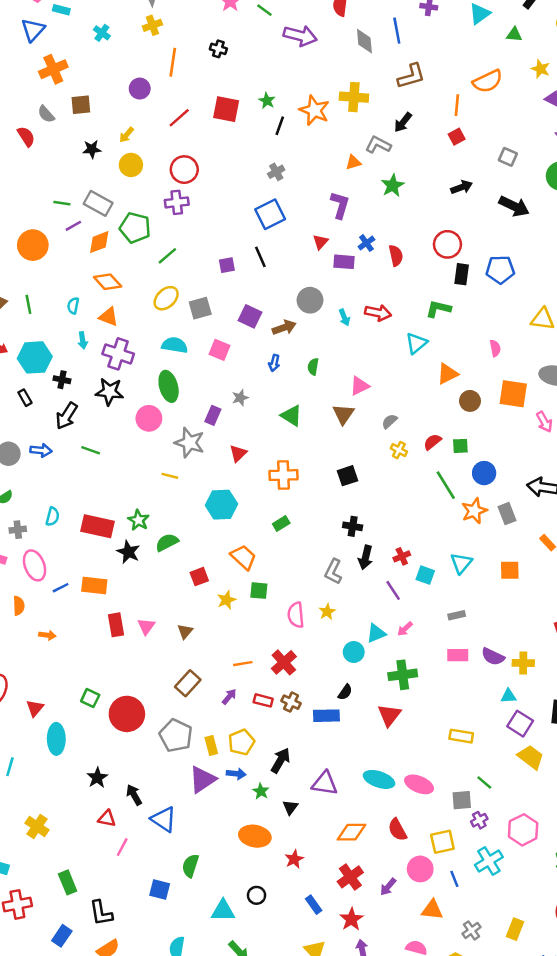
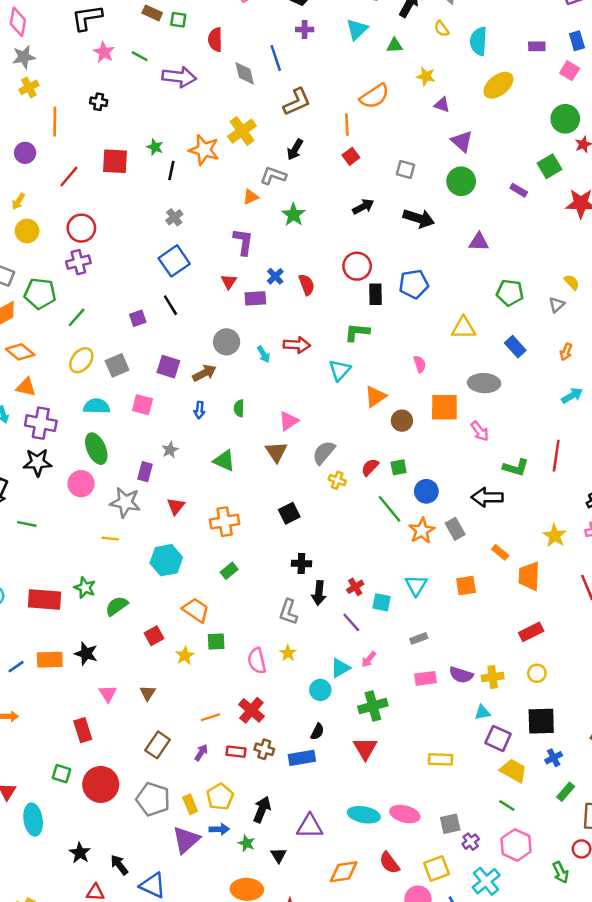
yellow cross: (354, 97) -> (242, 131), turned -32
gray semicircle: (390, 421) -> (324, 453), size x1.5
black star: (128, 552) -> (86, 654), moved
red rectangle: (116, 625) -> (83, 730), moved
green line: (484, 783) -> (507, 805), moved

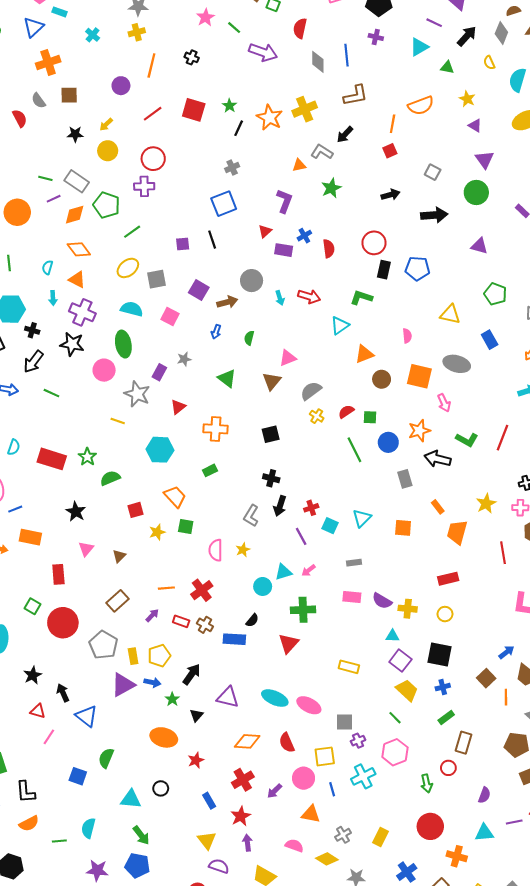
black arrow: (419, 218) -> (434, 215), turned -35
orange star: (422, 531) -> (419, 431), moved
orange rectangle: (50, 660) -> (30, 537), moved

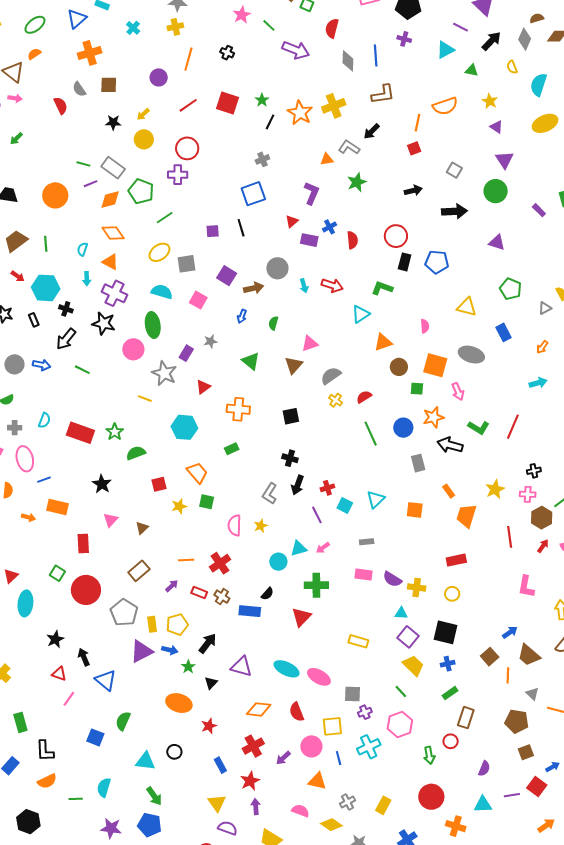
green square: (370, 417) -> (417, 389), moved

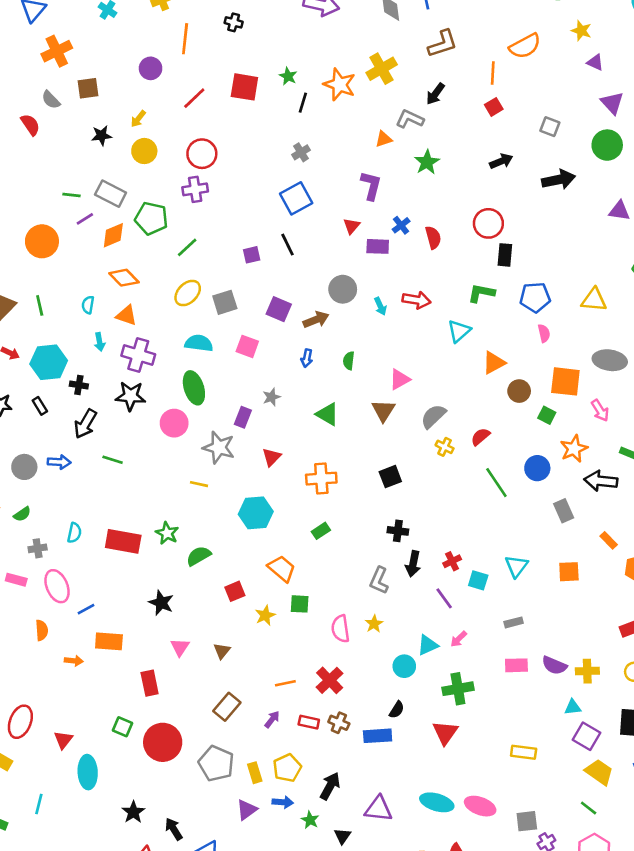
blue pentagon: (437, 262) -> (535, 297), moved
green square: (417, 389) -> (547, 415), turned 32
purple triangle: (142, 651) -> (247, 810), size x0.7

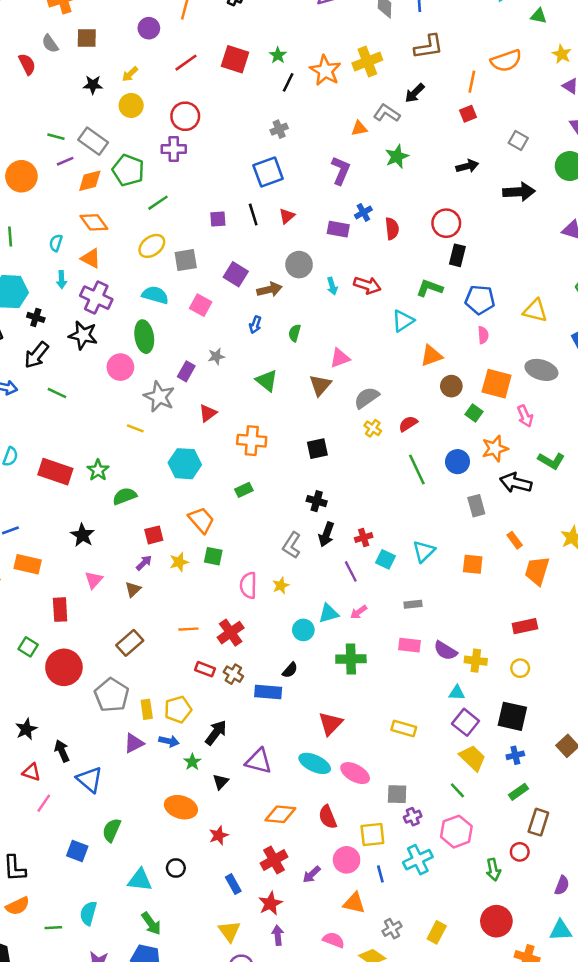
red triangle: (352, 226) -> (287, 216), moved
purple arrow: (272, 719) -> (144, 563), moved
red triangle: (445, 733) -> (330, 723), moved

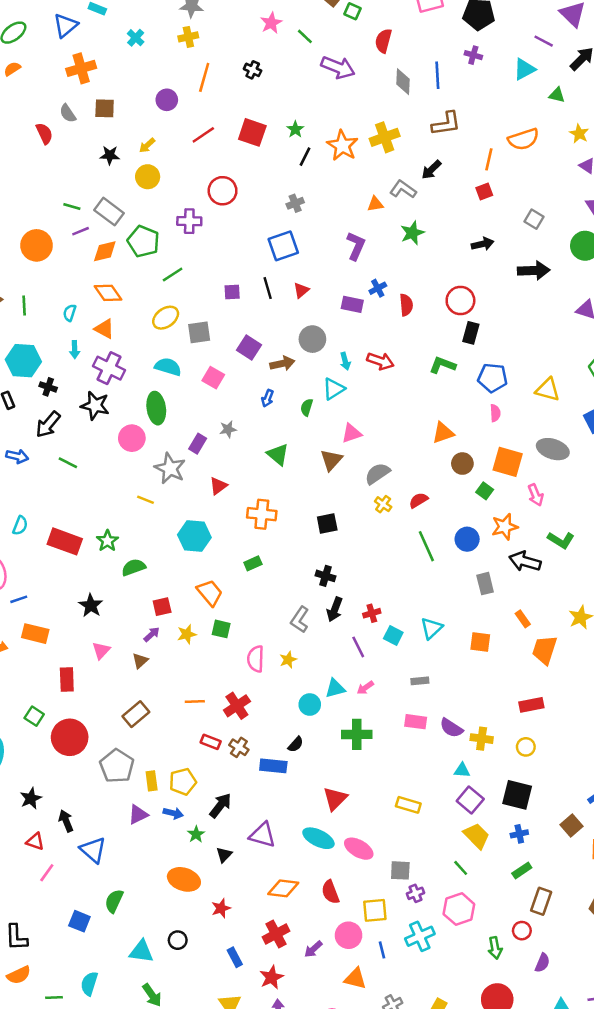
red circle: (185, 116) -> (223, 191), moved
cyan triangle: (403, 321) -> (334, 389), moved
purple semicircle: (562, 885) -> (542, 963), moved

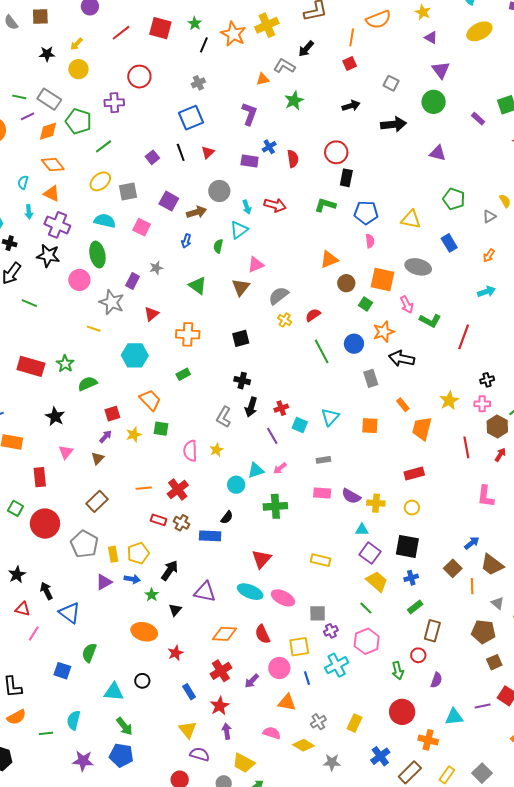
purple square: (232, 292) -> (152, 157), turned -32
green L-shape: (561, 540) -> (430, 321), moved

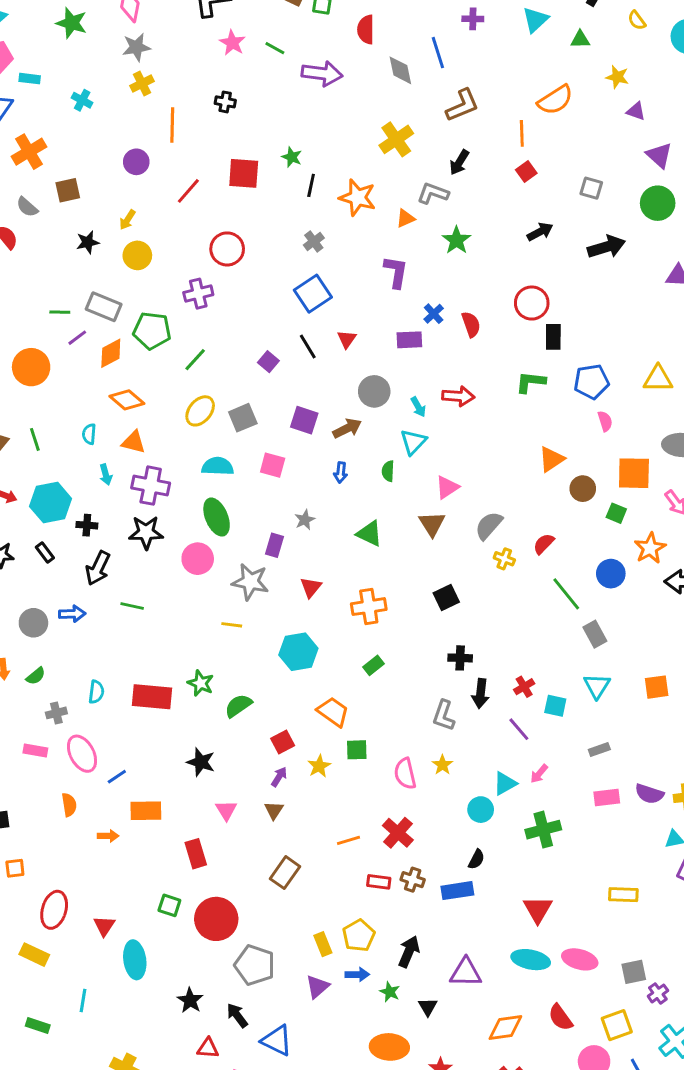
orange star: (233, 34) -> (358, 197), moved
gray rectangle: (371, 378) -> (595, 634), moved
gray pentagon: (84, 544) -> (255, 965), moved

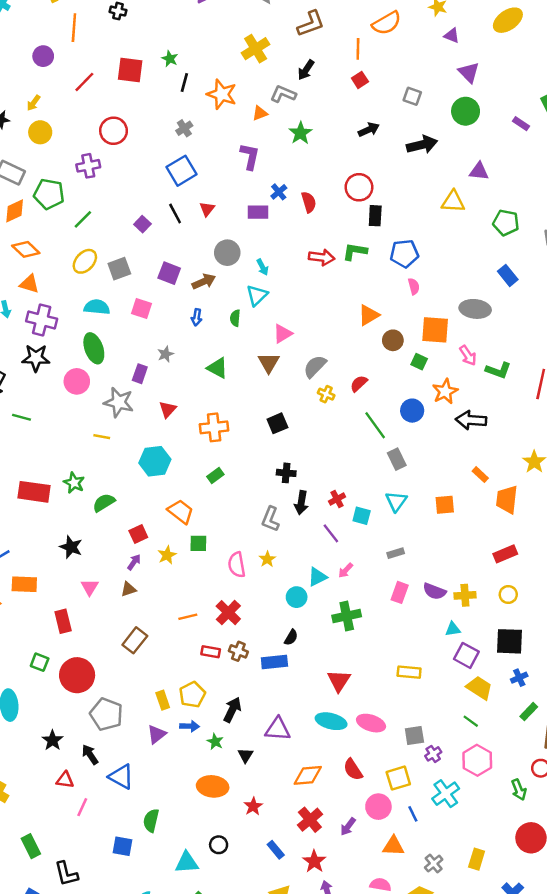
yellow triangle: (658, 379) -> (453, 202), moved
red arrow: (458, 396) -> (322, 257), moved
pink rectangle: (607, 797) -> (400, 592), turned -66
brown triangle: (274, 810) -> (128, 589), turned 35

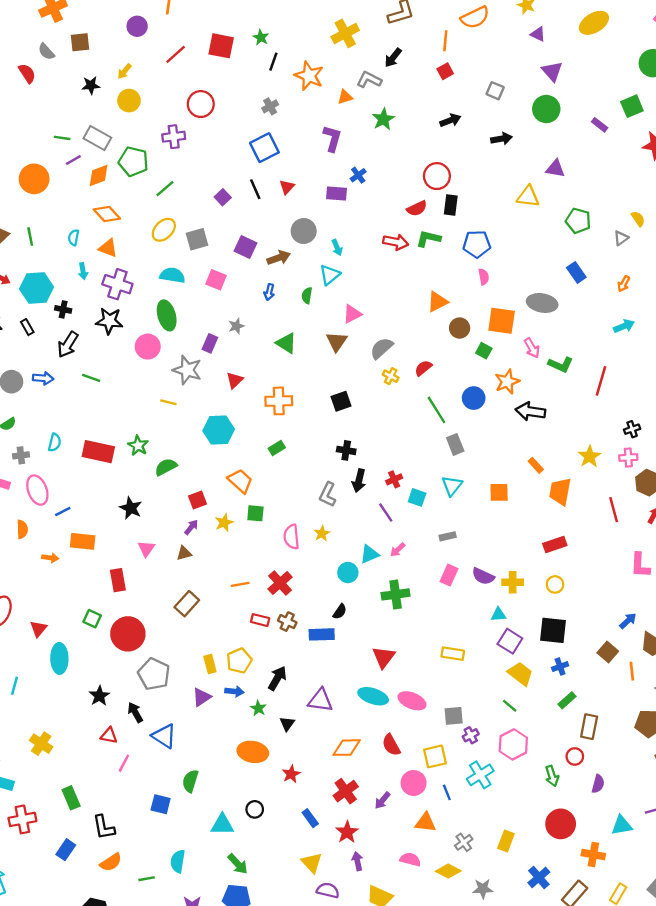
black arrow: (422, 145) -> (501, 139), size x0.7
red semicircle: (309, 202) -> (417, 208), moved, turned 78

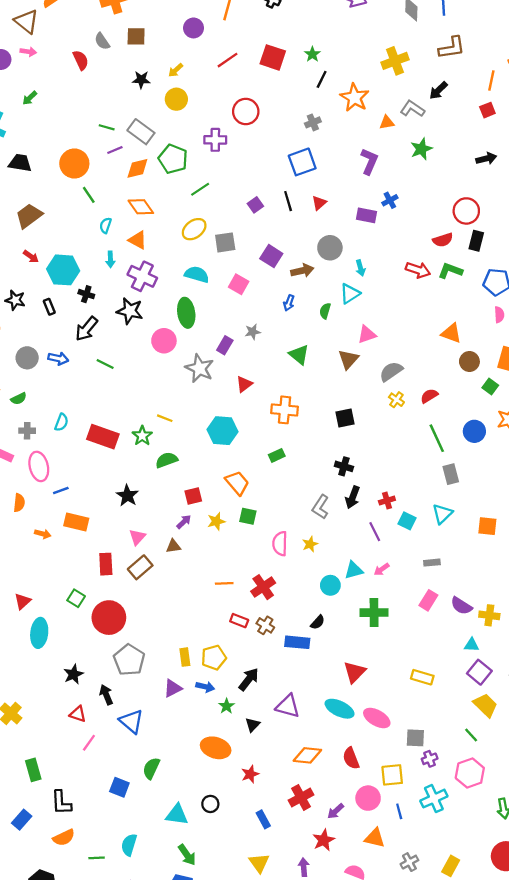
green line: (30, 237) -> (89, 195), moved, turned -30
orange triangle: (438, 302) -> (451, 333), turned 40
yellow line: (168, 402) -> (165, 418), moved
brown rectangle: (187, 604) -> (140, 567), moved
red star: (347, 832) -> (324, 840), moved

